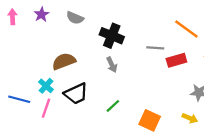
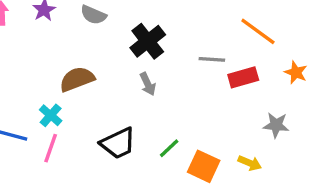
black cross: (112, 36) -> (148, 41), turned 30
black trapezoid: (76, 94) -> (118, 143), moved
green line: (113, 106) -> (169, 148), moved
yellow arrow: (190, 118) -> (250, 163), moved

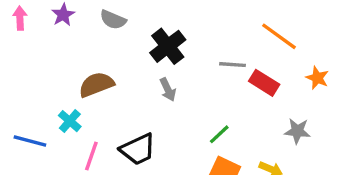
red rectangle: (243, 77) -> (264, 83), turned 48
pink line: (51, 148) -> (91, 156), moved
green line: (169, 148) -> (219, 134), moved

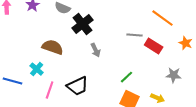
black cross: (168, 46) -> (83, 24), moved
brown semicircle: (96, 85) -> (53, 47), turned 40

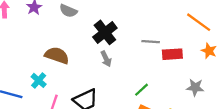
orange line: (163, 18) -> (199, 22), moved
black cross: (83, 24) -> (105, 32), moved
red rectangle: (154, 46) -> (172, 54), turned -36

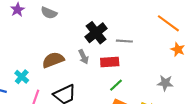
black cross: (105, 32) -> (96, 33), moved
red rectangle: (172, 54) -> (110, 62), moved
brown semicircle: (57, 55) -> (53, 60), moved, turned -40

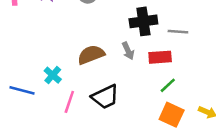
black cross: (96, 33) -> (143, 21), turned 30

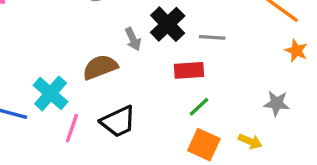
black cross: (143, 21) -> (168, 24), turned -36
gray arrow: (128, 51) -> (133, 39), moved
cyan cross: (53, 75) -> (51, 93), size x1.5

